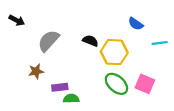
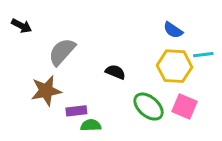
black semicircle: (90, 41) -> (115, 72), moved
yellow hexagon: (114, 52) -> (174, 66), moved
brown star: (36, 71) -> (46, 91), size x1.5

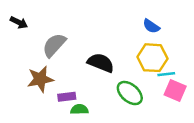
cyan line: (203, 55) -> (166, 74), moved
black semicircle: (115, 72) -> (101, 63), size x1.5
pink square: (185, 107) -> (175, 90), moved

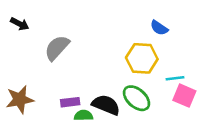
yellow hexagon: (152, 58) -> (142, 58), moved
black semicircle: (101, 63) -> (106, 105), moved
brown star: (40, 79) -> (20, 100), moved

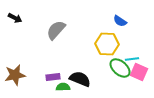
gray semicircle: (57, 48) -> (56, 30), moved
green ellipse: (137, 98) -> (120, 68), moved

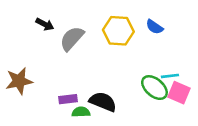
black arrow: (15, 18) -> (45, 24), moved
yellow hexagon: (107, 44) -> (118, 31), moved
brown star: (15, 75) -> (19, 81), moved

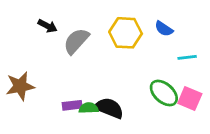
cyan line: (170, 76) -> (187, 57), moved
green semicircle: (81, 112) -> (89, 108), moved

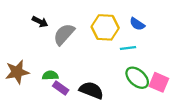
cyan line: (187, 57) -> (128, 48), moved
purple rectangle: (72, 105) -> (61, 88), turned 42
green semicircle: (89, 108) -> (50, 75), moved

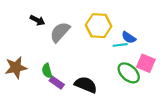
blue semicircle: (137, 24) -> (129, 37), moved
green semicircle: (50, 75) -> (47, 71), turned -104
pink square: (159, 82) -> (146, 63), moved

